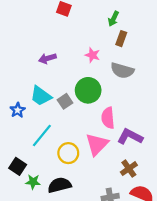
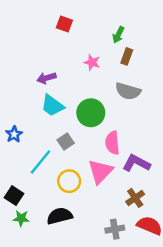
pink star: (93, 55) -> (92, 62), moved
cyan trapezoid: (41, 96) -> (52, 106), moved
gray square: (65, 101) -> (66, 142), moved
green star: (33, 182) -> (21, 218), moved

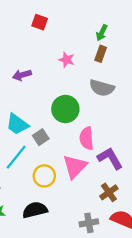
green arrow: (118, 35) -> (102, 33), moved
cyan trapezoid: (52, 106) -> (17, 124), moved
purple L-shape: (136, 163) -> (110, 158), turned 32

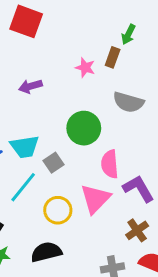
red square: (40, 22) -> (26, 21), moved, size x1.6
brown rectangle: (101, 54) -> (113, 57), moved
cyan trapezoid: (17, 124) -> (25, 147), turned -45

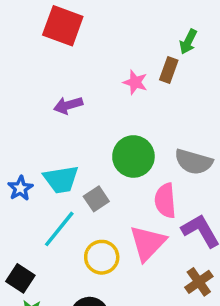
gray semicircle: (128, 102) -> (194, 162), moved

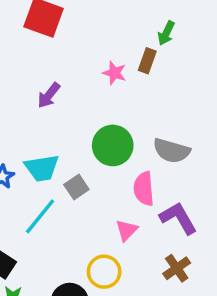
purple arrow: (68, 105) -> (49, 95), turned -36
pink triangle: (148, 243) -> (127, 230), size x0.6
yellow circle: (102, 257) -> (104, 272), moved

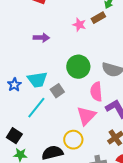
brown rectangle: (147, 61) -> (98, 18), turned 40
purple arrow: (49, 95) -> (41, 38), turned -126
pink triangle: (127, 230) -> (86, 116), size x1.5

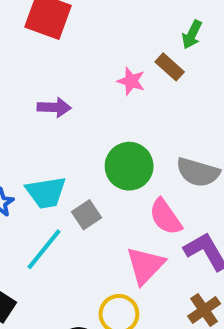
brown rectangle: (98, 18) -> (170, 67), turned 72
pink semicircle: (96, 92) -> (166, 217), turned -30

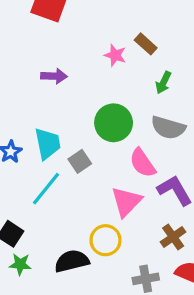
green arrow: (192, 34) -> (163, 83), moved
cyan trapezoid: (46, 192) -> (48, 144), turned -92

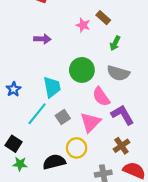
cyan trapezoid: (48, 144) -> (52, 87), moved
gray square: (80, 161) -> (63, 117), moved

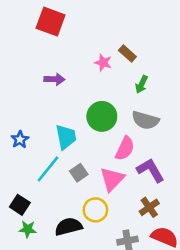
pink semicircle: (101, 97) -> (125, 148), turned -120

